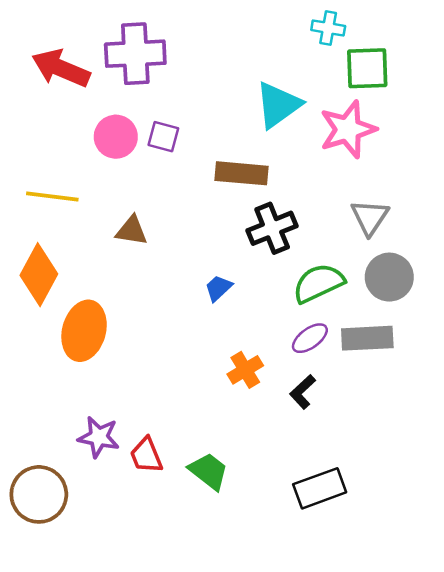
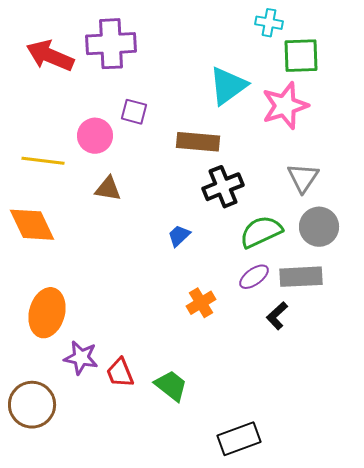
pink circle: (116, 137) -> (95, 136), moved
orange diamond: (39, 275) -> (32, 225), turned -54
orange ellipse: (84, 331) -> (47, 313), moved
black L-shape: (303, 392) -> (277, 316), moved
black rectangle: (320, 488) -> (239, 439), moved

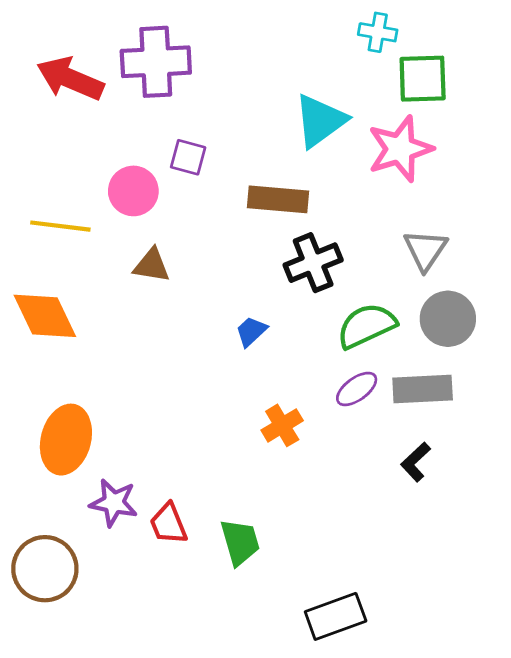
black L-shape: (277, 316) -> (416, 462), moved
green trapezoid: (171, 386) -> (240, 542), turned 36

